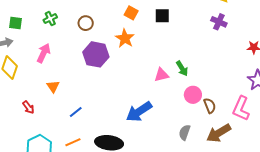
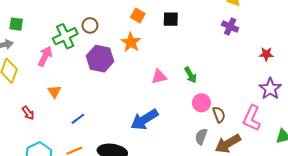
green cross: (50, 19) -> (65, 36), moved, size x1.6
pink triangle: (161, 75) -> (159, 77), moved
gray semicircle: (185, 132) -> (201, 137), moved

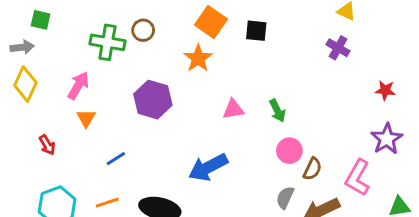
orange square: (138, 16) -> (211, 22), size x1.5
green cross: (65, 36) -> (107, 42), turned 30
pink arrow: (45, 56) -> (78, 86), moved
purple hexagon: (100, 59) -> (153, 100), moved
brown semicircle: (219, 115) -> (312, 169), turned 42

